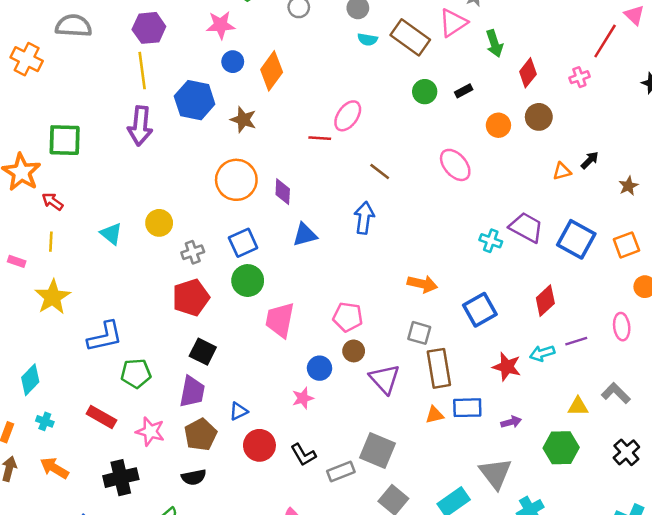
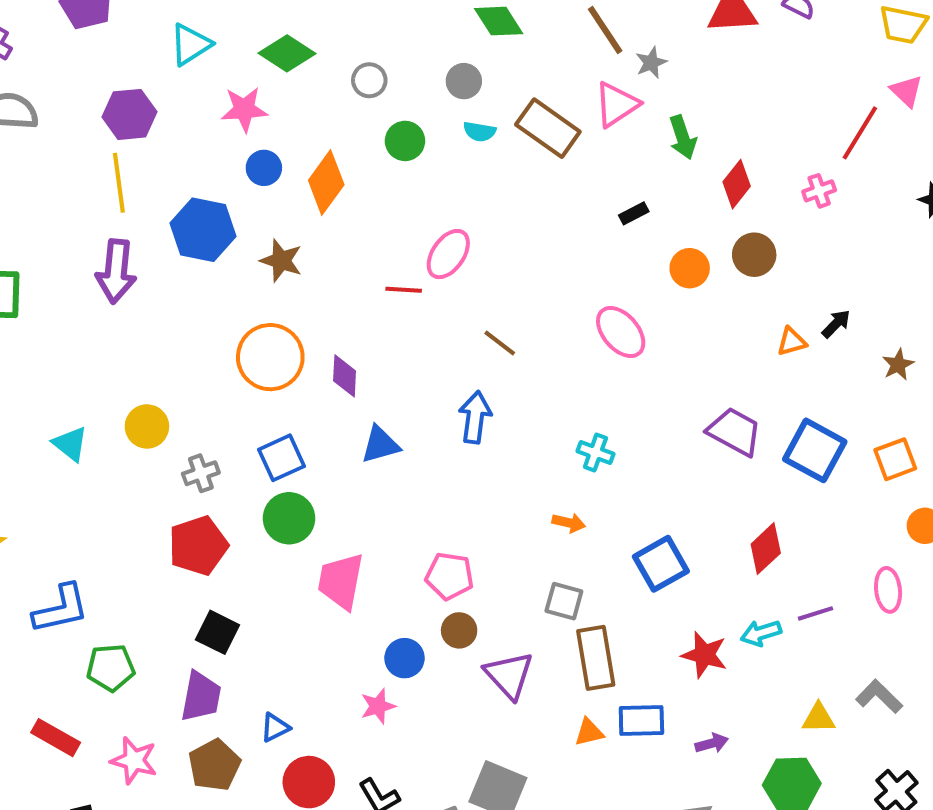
green circle: (425, 92) -> (405, 141), moved
cyan cross: (491, 241) -> (595, 453), moved
orange arrow: (422, 284) -> (569, 523), size x0.7

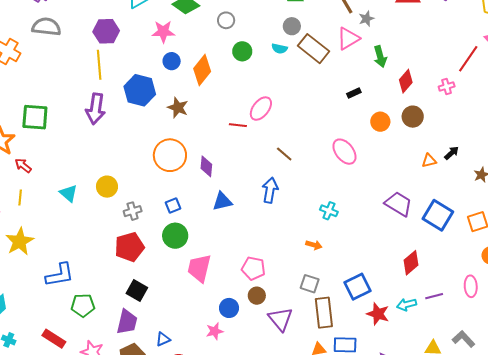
gray circle: (464, 81) -> (292, 26), moved
blue square: (281, 458) -> (173, 205), size x0.7
blue square: (661, 564) -> (358, 287), moved

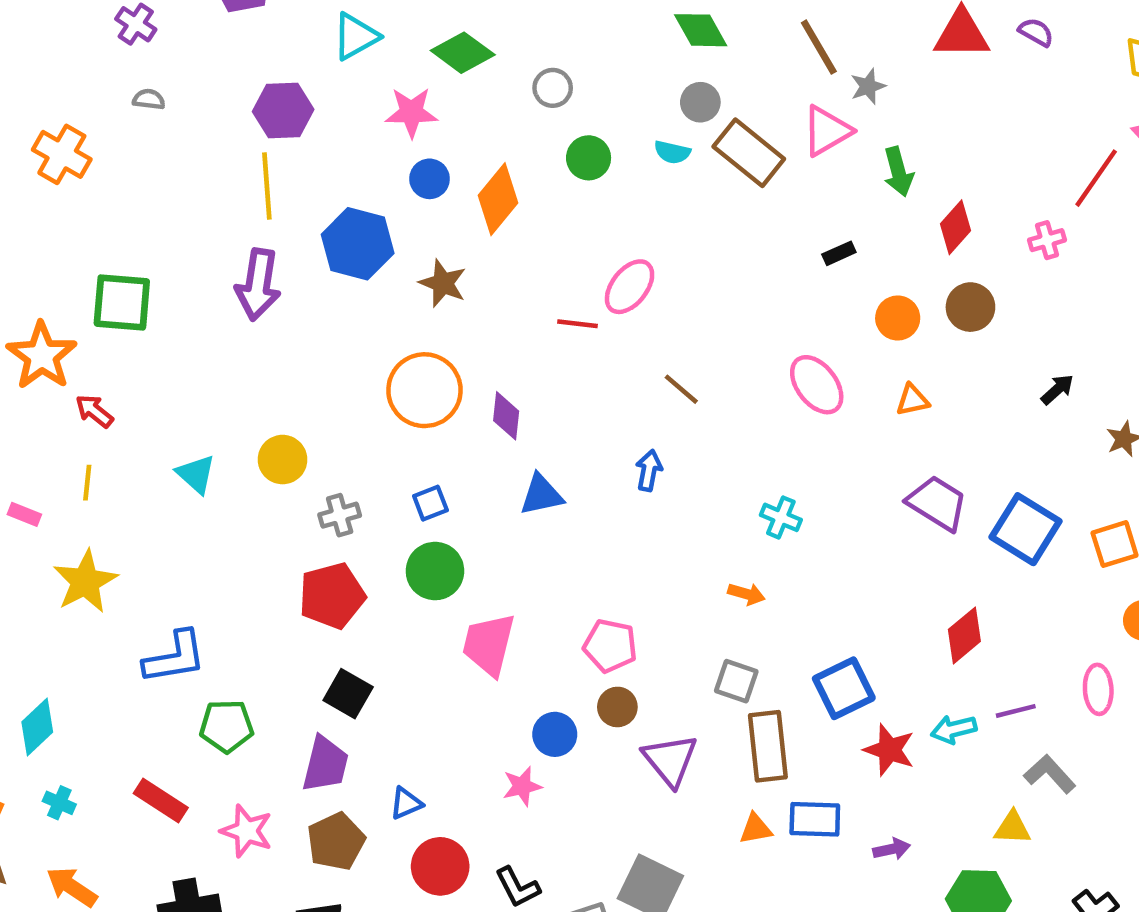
gray semicircle: (46, 27) -> (149, 99), size x0.5
orange triangle: (429, 161) -> (912, 400), moved
blue arrow: (270, 190) -> (649, 470), size x0.7
gray L-shape: (464, 339) -> (1050, 774), moved

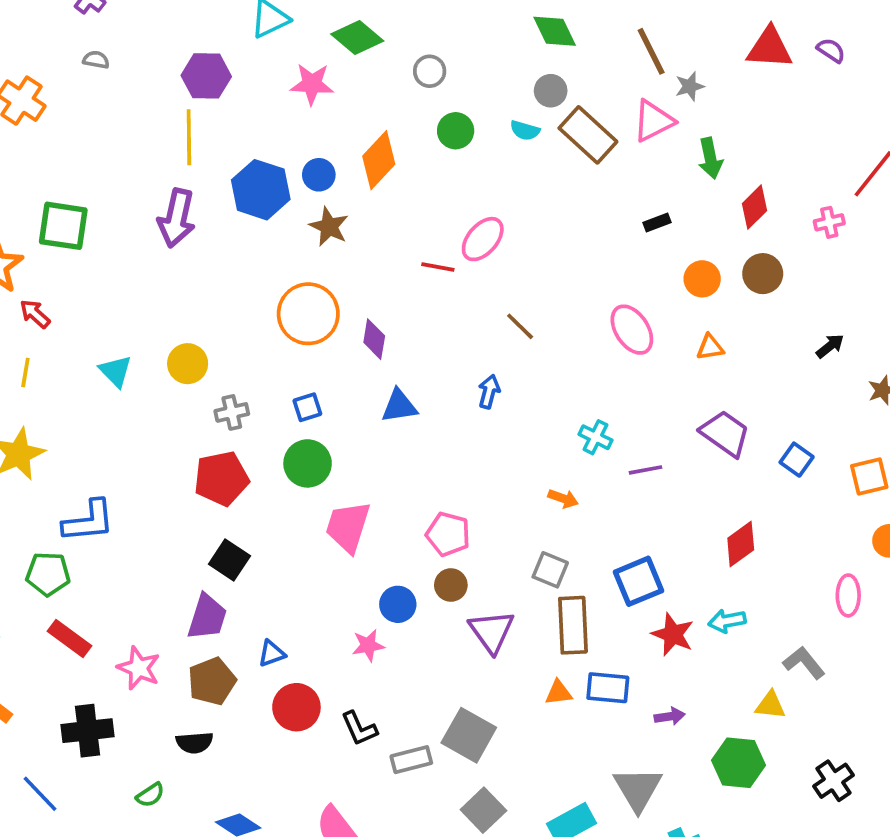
blue circle: (430, 179) -> (319, 175), moved
blue square: (1026, 529) -> (797, 460), size x0.6
purple line: (1016, 711) -> (646, 470), moved
green pentagon: (227, 726) -> (48, 574), moved

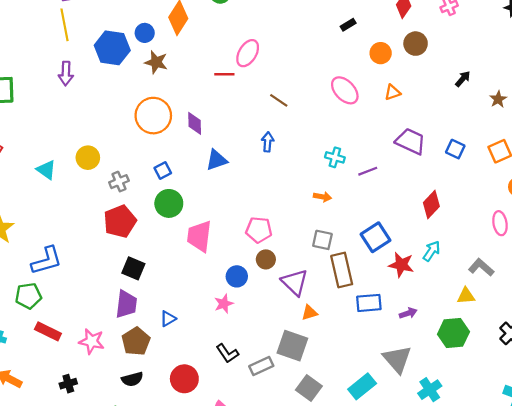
purple arrow: (177, 218) -> (66, 73), size x0.7
cyan arrow: (727, 621) -> (432, 251), turned 145
orange triangle: (559, 693) -> (310, 313), moved
red circle: (296, 707) -> (184, 379), moved
black cross: (88, 731) -> (68, 384), size x0.6

